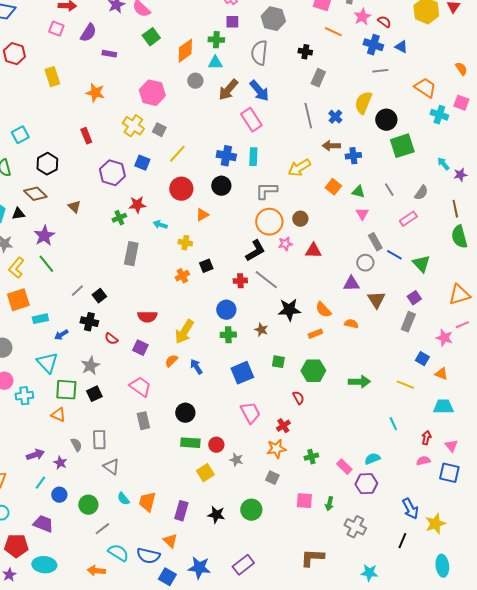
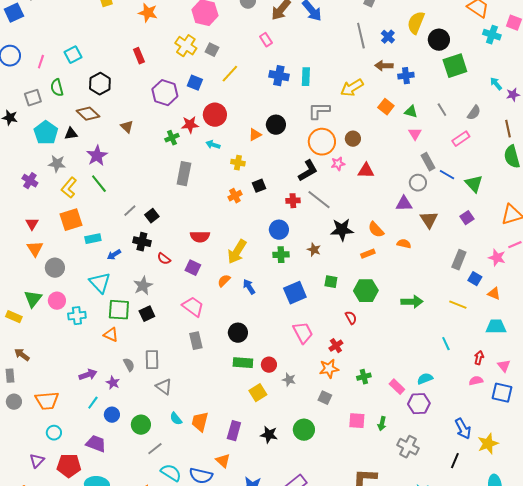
pink rectangle: (251, 120) -> (266, 40), moved, size x0.6
black circle: (221, 186) -> (276, 125), moved
red circle: (181, 189) -> (215, 115), moved
gray rectangle: (408, 322) -> (459, 260), moved

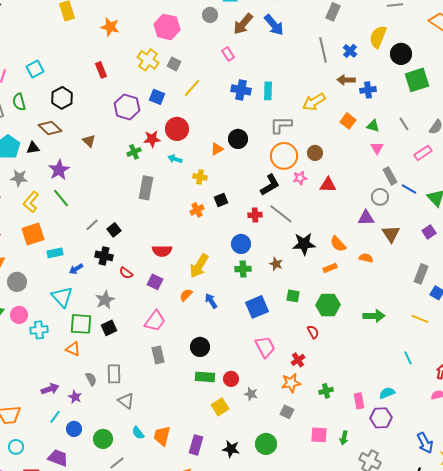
pink trapezoid: (193, 307) -> (155, 321), turned 90
pink rectangle: (397, 387) -> (359, 401), turned 35

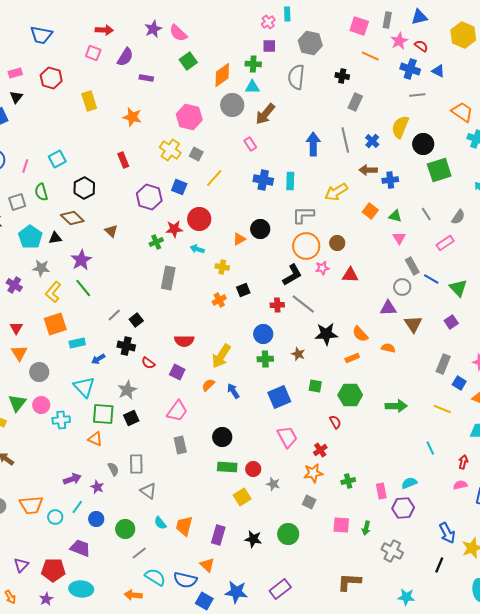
gray circle: (210, 15) -> (232, 105), size x1.5
blue arrow: (274, 25) -> (313, 144), moved, turned -140
cyan circle: (16, 447) -> (55, 517), moved

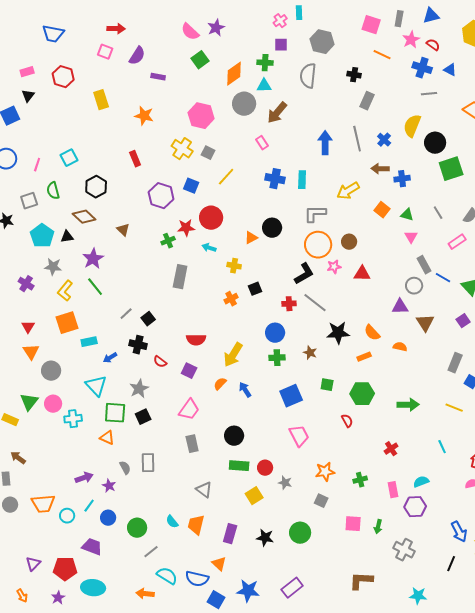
purple star: (153, 29) -> (216, 28), moved
red cross: (320, 450) -> (391, 449), moved
gray triangle: (148, 491) -> (204, 490), moved

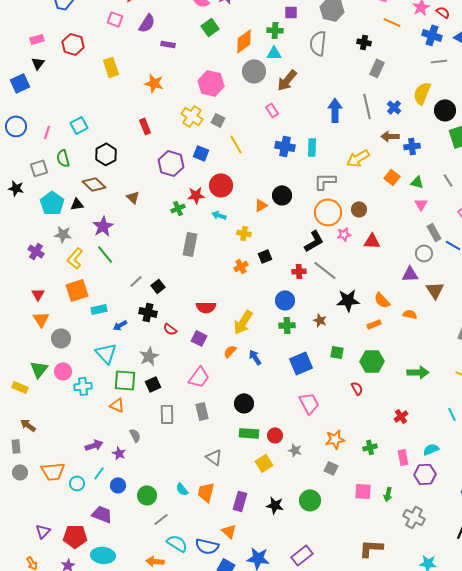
yellow line: (226, 177) -> (236, 144), turned -72
gray rectangle: (148, 463) -> (167, 414), moved

